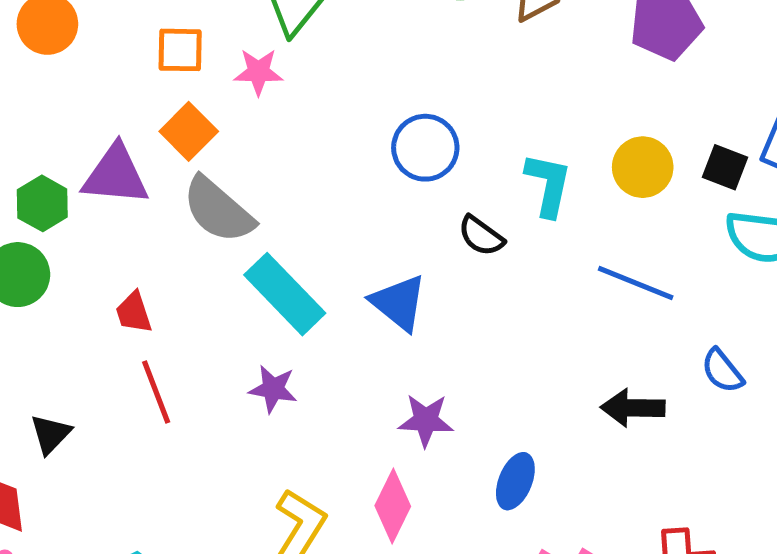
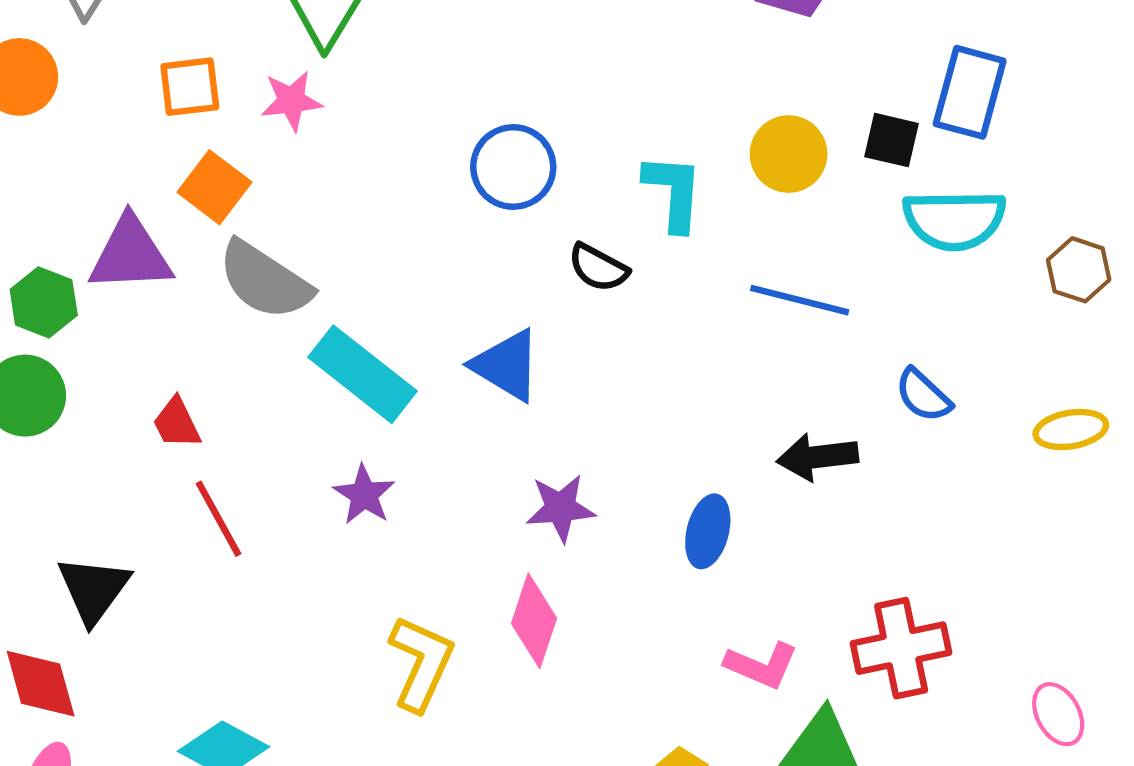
purple star: (273, 389) -> (364, 495), turned 30
black triangle: (51, 434) -> (94, 589), size x1.4
blue ellipse: (515, 481) -> (708, 531), moved

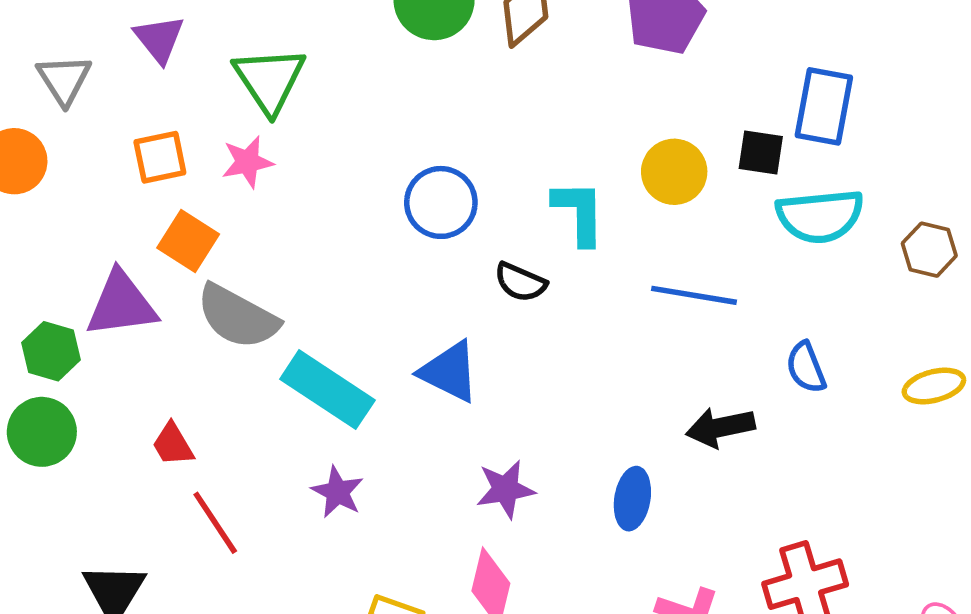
blue semicircle: (923, 395) -> (806, 367), turned 30

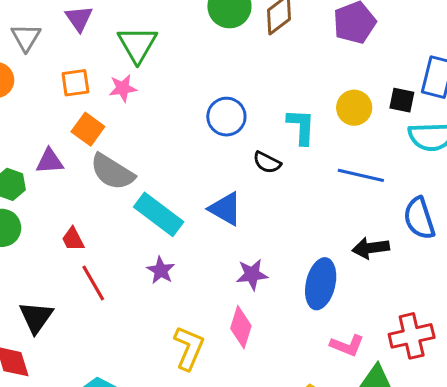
purple triangle: (121, 304) -> (50, 161), size x0.7
blue semicircle: (806, 367) -> (419, 218), size x1.5
blue ellipse: (632, 499) -> (321, 284), size x1.5

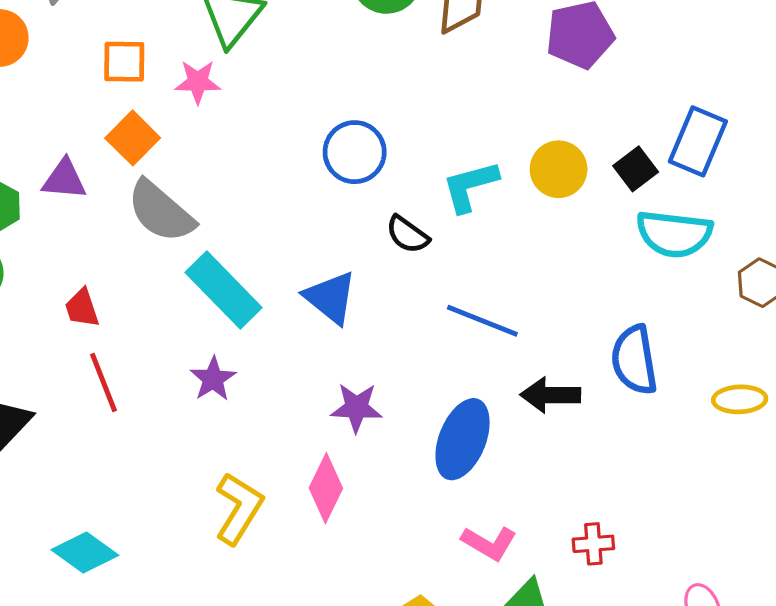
black square: (402, 100) -> (636, 169), turned 32
cyan L-shape: (301, 127) -> (470, 186), turned -117
blue line: (361, 175) -> (482, 321), moved
red cross: (412, 336) -> (593, 544), size x0.6

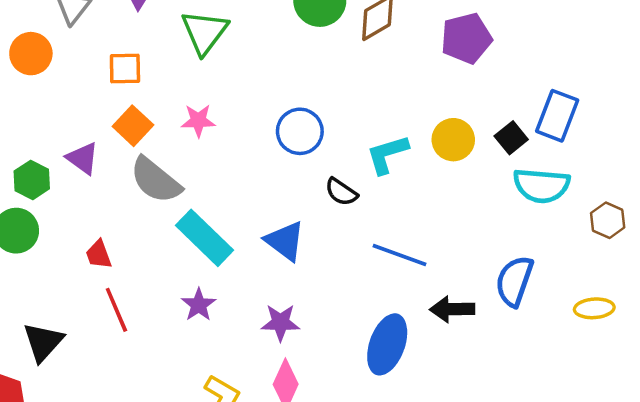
pink star: (198, 82) -> (198, 121), moved
purple triangle: (64, 179) -> (83, 158), turned 33
blue semicircle: (634, 360) -> (514, 281), turned 30
purple star: (356, 408) -> (280, 323), moved

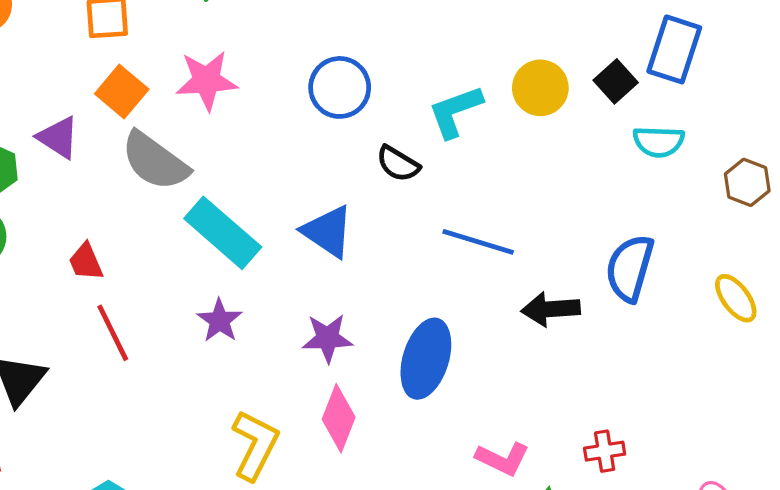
pink star: (198, 121) -> (207, 80), size x1.4
cyan semicircle: (541, 186) -> (659, 142), size x0.7
yellow ellipse: (594, 308) -> (736, 298), turned 60
blue ellipse: (387, 344) -> (426, 359), moved

